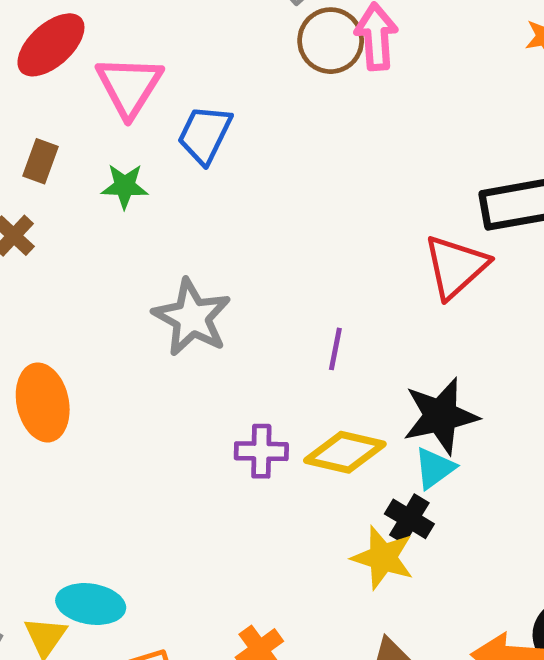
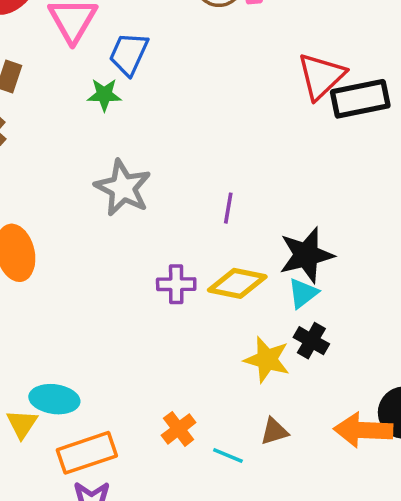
green star: (125, 186) -> (104, 95), moved
red triangle: (456, 267) -> (321, 76), moved
black cross: (409, 519) -> (311, 341), moved

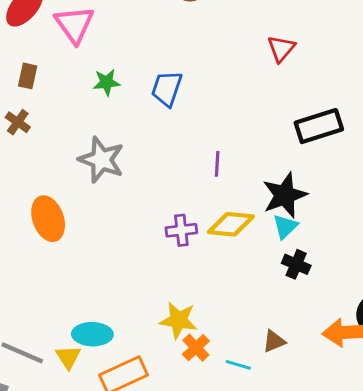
blue trapezoid: (129, 54) -> (167, 89), moved
red triangle: (321, 76) -> (281, 49), size x0.7
black rectangle: (360, 99) -> (319, 126), moved
gray star: (123, 188) -> (101, 160), moved
yellow star: (267, 360) -> (178, 320), moved

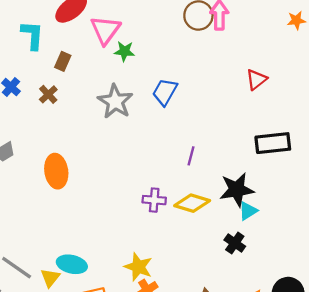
green star: (107, 82) -> (124, 51), moved
gray star: (101, 160) -> (115, 102), moved
cyan triangle: (285, 227) -> (248, 211), moved

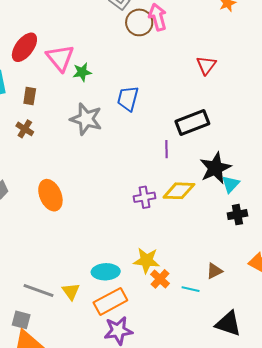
black rectangle: (273, 143) -> (192, 123), moved
black cross: (235, 243) -> (237, 215), moved, turned -30
cyan ellipse: (72, 264) -> (106, 272), moved

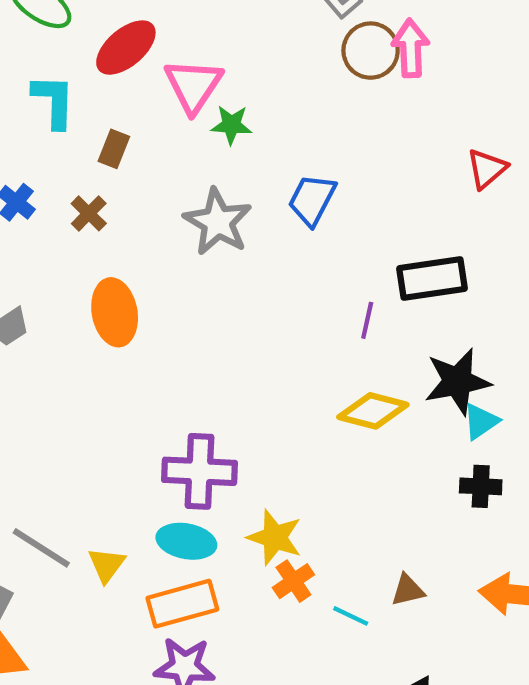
orange ellipse: (50, 195) -> (115, 312), moved
purple cross: (144, 197) -> (200, 471), moved, size x1.6

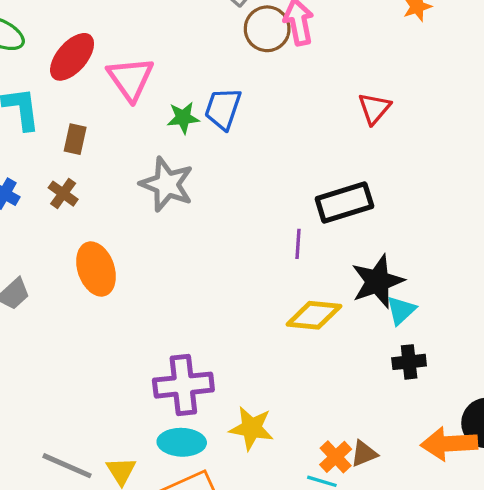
green star: (231, 125) -> (183, 118), moved
blue trapezoid: (312, 200) -> (223, 109), moved
orange cross: (293, 581) -> (336, 457), moved

